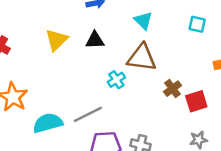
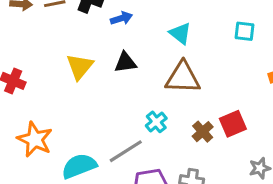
cyan cross: (116, 80) -> (156, 122), moved
brown cross: (172, 89) -> (203, 132), moved
red square: (196, 101) -> (233, 124), moved

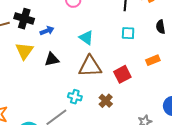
yellow triangle: (80, 67) -> (24, 51), moved
cyan cross: (156, 122) -> (75, 97), turned -32
red square: (233, 124) -> (122, 74), moved

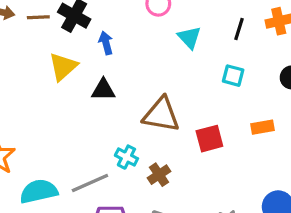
blue arrow: (47, 31) -> (106, 43), turned -96
cyan triangle: (86, 38) -> (189, 37), moved
brown cross: (106, 101) -> (159, 175), moved

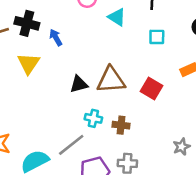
black triangle: (103, 90) -> (79, 84), moved
red square: (209, 139) -> (152, 88), turned -30
brown cross: (159, 175) -> (121, 125), turned -35

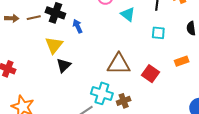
black triangle: (79, 84) -> (64, 65), moved, turned -35
cyan cross: (93, 118) -> (102, 93), size x1.5
brown cross: (121, 125) -> (124, 101), turned -32

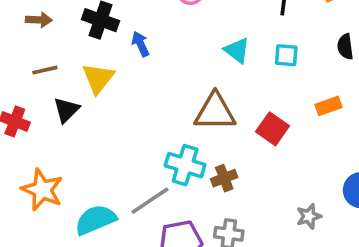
cyan triangle: (128, 14) -> (237, 50), moved
brown arrow: (12, 18) -> (39, 20), moved
brown line: (34, 18) -> (45, 70), moved
black triangle: (64, 65) -> (66, 110), moved

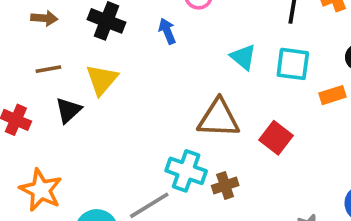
blue arrow: (140, 44) -> (167, 31), moved
cyan square: (286, 55) -> (293, 64), size x1.4
orange rectangle: (329, 106) -> (333, 95), moved

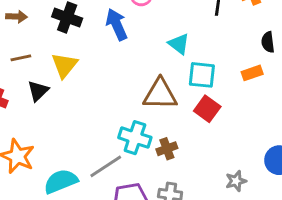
blue arrow: (167, 31) -> (117, 24), size x1.5
cyan square: (293, 64) -> (202, 75), moved

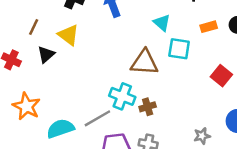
brown line: (21, 58) -> (34, 27), turned -56
yellow triangle: (64, 65) -> (69, 35), turned -35
orange rectangle: (252, 73) -> (209, 27), moved
red square: (207, 109) -> (221, 76), moved

